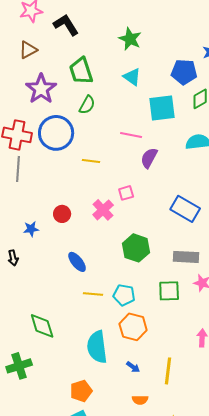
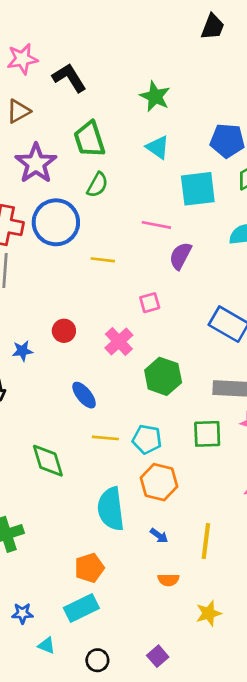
pink cross: (103, 210) -> (119, 341), moved
green diamond: (42, 326) -> (48, 461), moved

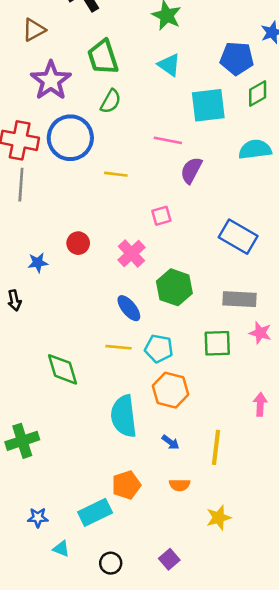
blue ellipse: (84, 395) -> (129, 308), moved
orange pentagon: (89, 568) -> (126, 485), moved

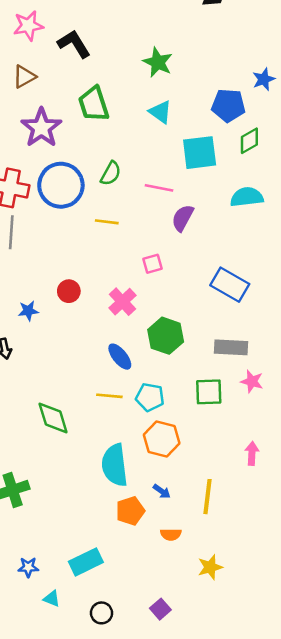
green semicircle: (111, 101) -> (111, 173), moved
orange pentagon: (126, 485) -> (130, 511), moved

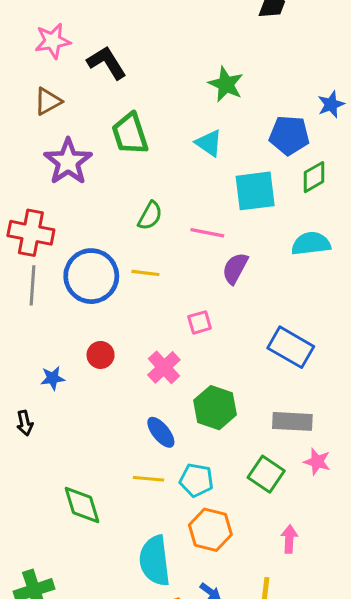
green star: (158, 62) -> (226, 84), moved
blue circle: (61, 185) -> (91, 276), moved
green square: (209, 392) -> (266, 474), turned 36
pink arrow: (252, 453) -> (289, 539), moved

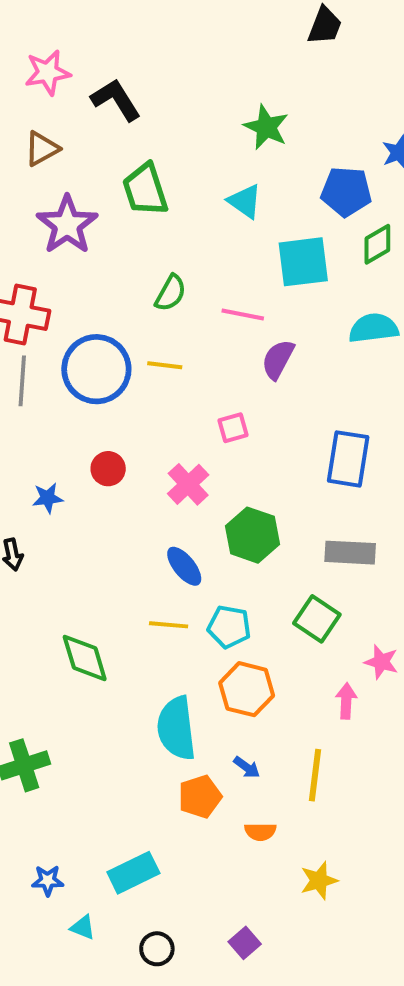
blue rectangle: (291, 347) -> (348, 459), turned 69
pink star: (317, 462) -> (381, 662), moved

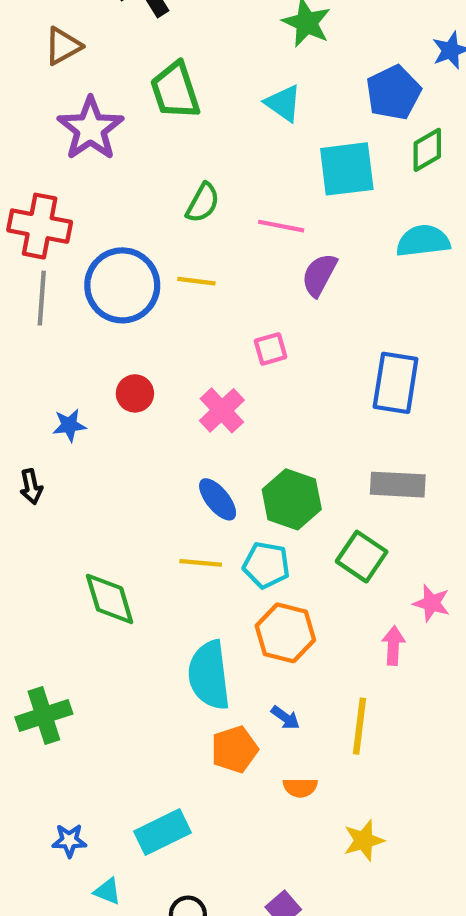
blue pentagon: (346, 192) -> (393, 93), turned -30
green hexagon: (253, 535) -> (292, 499), moved

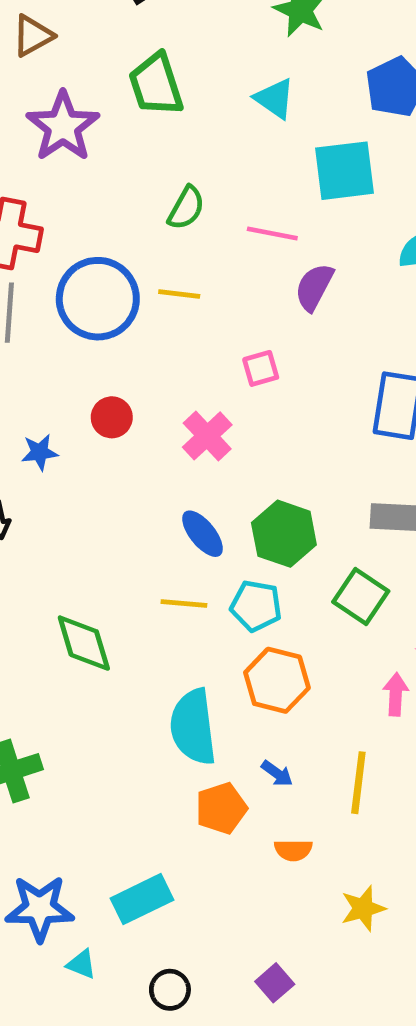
blue star: (69, 840) -> (40, 908), size x1.8

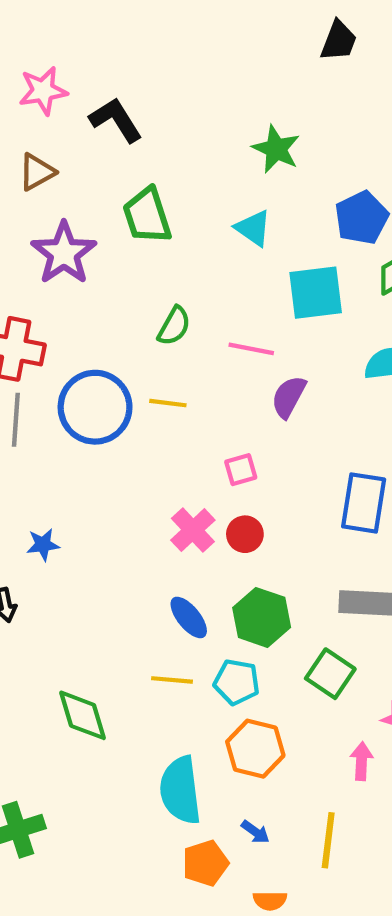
red circle: (112, 417) -> (245, 534), moved

